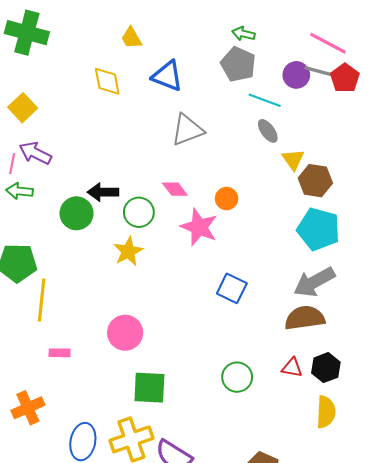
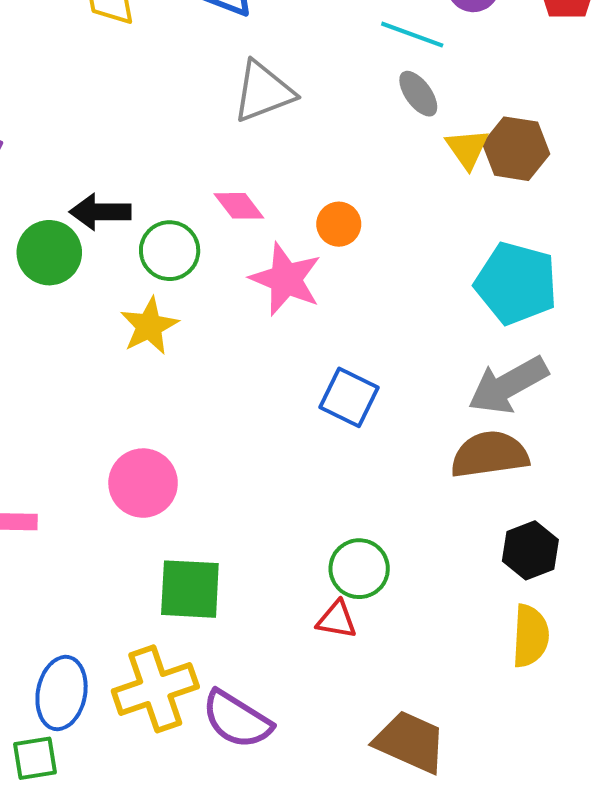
brown hexagon: (315, 181) -> (516, 149), moved
red triangle: (292, 368) -> (337, 620), moved

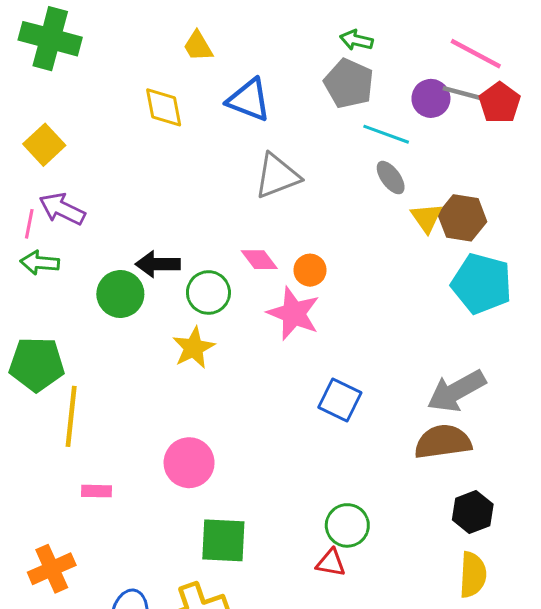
orange circle: (339, 224) -> (310, 270), moved
cyan pentagon: (516, 283) -> (482, 284), moved

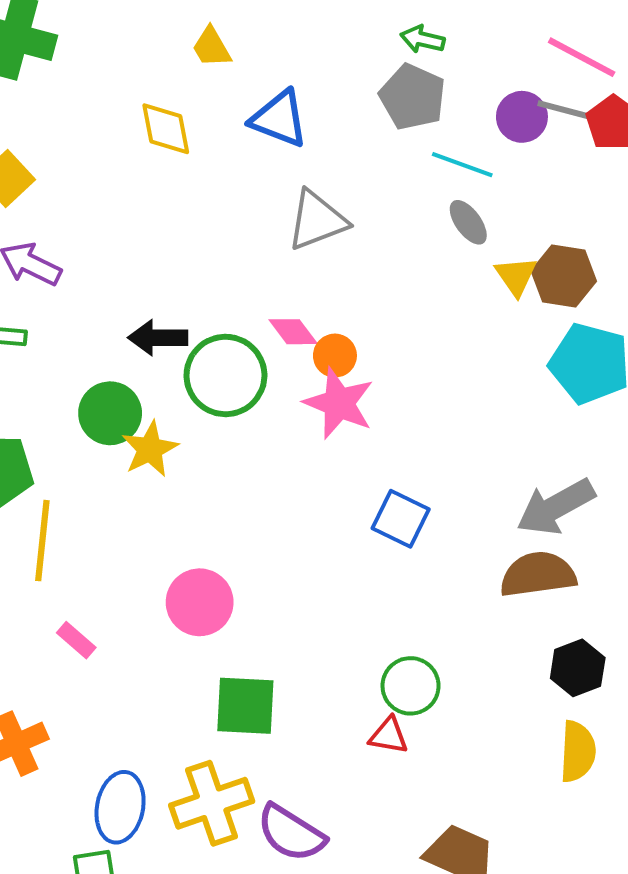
orange circle: (310, 270) -> (335, 356), moved
green circle: (208, 292) -> (225, 375), size x1.4
green circle: (120, 294) -> (110, 413), moved
yellow star: (194, 348) -> (150, 449), moved
pink rectangle: (96, 491) -> (76, 640), turned 40

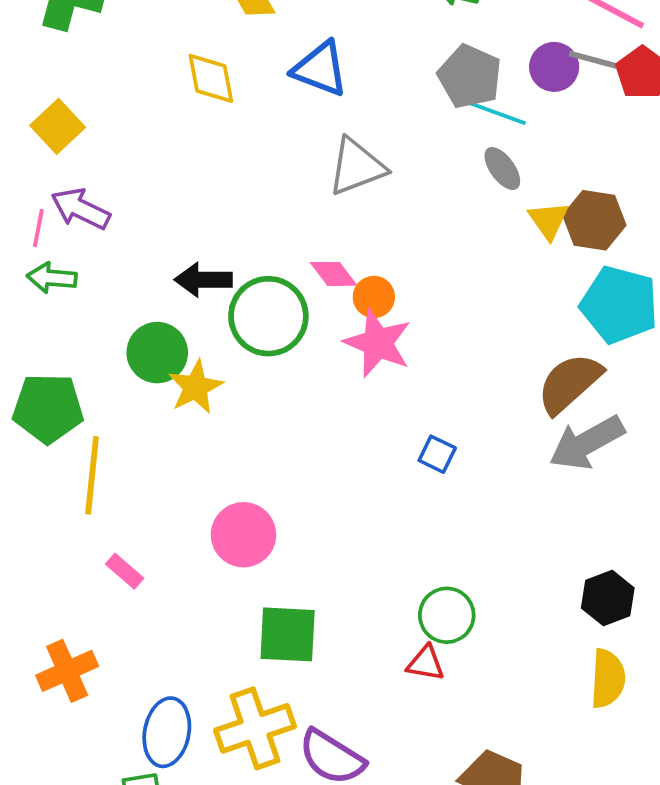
gray pentagon: (413, 97) -> (470, 76), moved
blue square: (401, 519) -> (437, 454), size x0.7
brown semicircle: (538, 574) -> (569, 383), moved, turned -34

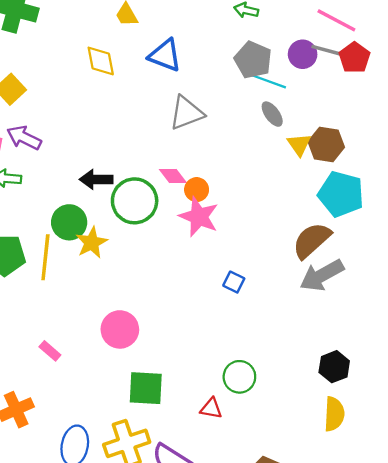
yellow line: (92, 475) -> (45, 257), moved
red triangle: (426, 663) -> (211, 408), moved

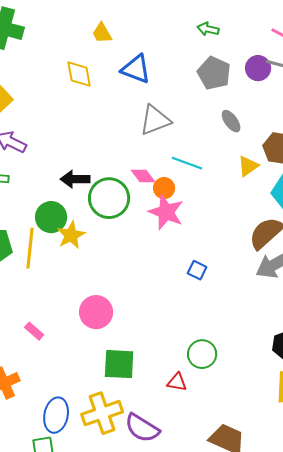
cyan line: (269, 81) -> (187, 163), moved
yellow triangle: (299, 144) -> (248, 166), moved, turned 30

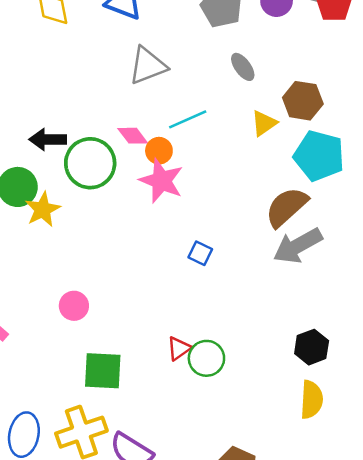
cyan line: (187, 163) -> (188, 119), turned -44
pink circle: (96, 312) -> (74, 306), size x0.7
red triangle: (177, 382) -> (179, 348), moved, turned -45

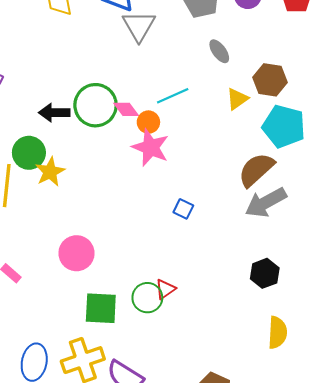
gray triangle: (148, 66) -> (139, 26), moved, turned -39
green circle: (90, 163) -> (96, 105), moved
pink circle: (74, 306) -> (76, 253), size x1.4
black hexagon: (312, 347) -> (265, 273), moved
green circle: (206, 358) -> (147, 298), moved

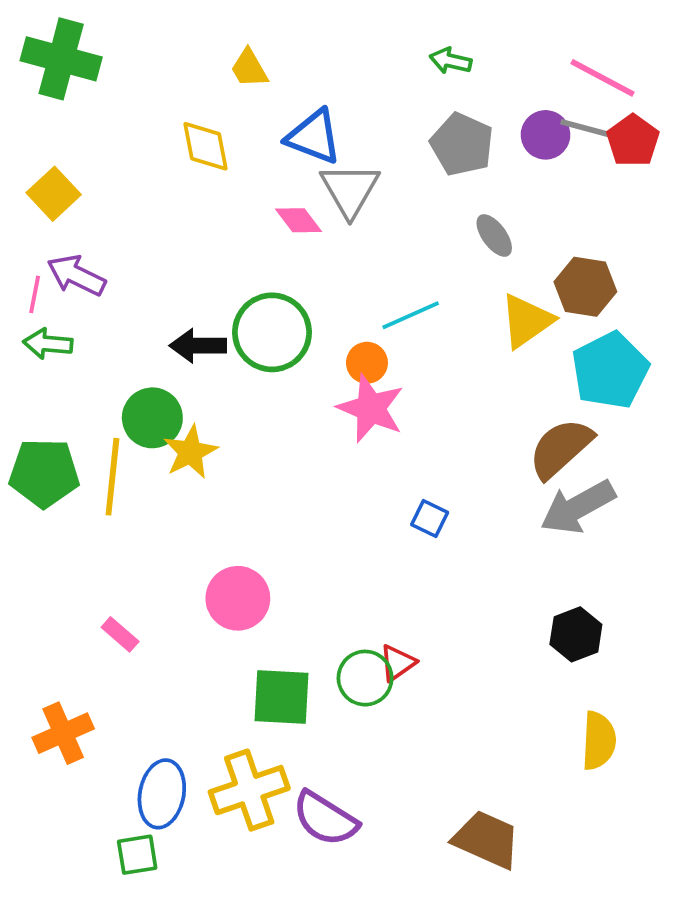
yellow triangle: (237, 99) -> (527, 321), size x1.4
pink diamond: (126, 109) -> (299, 220), moved
cyan pentagon: (284, 126) -> (610, 370), turned 30

